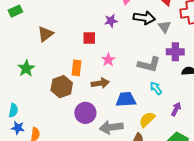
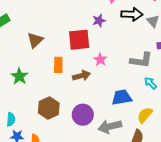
red square: (89, 38) -> (79, 40), size x1.6
orange rectangle: (76, 68) -> (58, 65), moved
brown arrow: (100, 83) -> (81, 76), moved
brown hexagon: (62, 87) -> (49, 108), moved

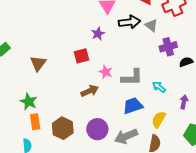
red square: (79, 40) -> (82, 56), size x0.7
gray L-shape: (141, 60) -> (132, 77), moved
orange rectangle: (58, 65) -> (35, 122), moved

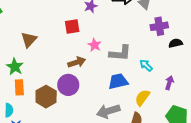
brown triangle: (38, 63) -> (29, 40), moved
purple circle: (97, 129) -> (68, 85), moved

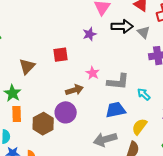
red square: (72, 26) -> (61, 55), moved

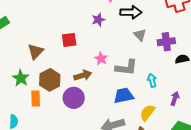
gray triangle: (143, 32) -> (140, 35), moved
cyan arrow: (144, 94) -> (152, 80), turned 32
orange rectangle: (17, 114) -> (36, 98), moved
brown hexagon: (43, 124) -> (50, 80), moved

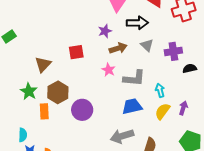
brown arrow: (83, 75) -> (118, 48), moved
yellow semicircle: (147, 113) -> (162, 111), moved

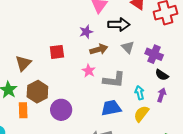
purple cross: (173, 51) -> (154, 54), turned 30
black semicircle: (190, 68) -> (162, 75), moved, turned -136
purple arrow: (183, 108) -> (162, 95), moved

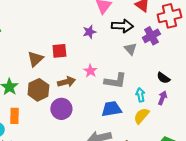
brown arrow: (99, 49) -> (66, 82), moved
purple cross: (154, 54) -> (151, 36), moved, turned 36
brown triangle: (23, 63) -> (35, 59), moved
orange rectangle: (23, 110) -> (14, 116), moved

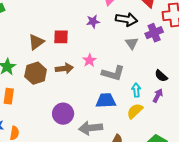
purple circle: (61, 109) -> (63, 114), moved

